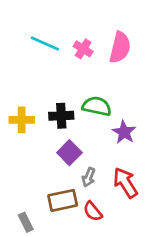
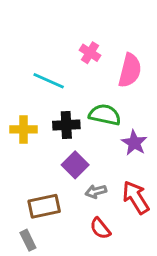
cyan line: (45, 43) -> (49, 81), moved
pink semicircle: (120, 47) -> (130, 70), moved
gray arrow: (89, 177) -> (96, 191), turned 54
brown rectangle: (63, 200) -> (44, 206), moved

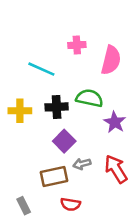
pink cross: (90, 53) -> (77, 45), turned -36
brown rectangle: (44, 206) -> (54, 177), moved
red semicircle: (100, 228) -> (70, 204), moved, turned -42

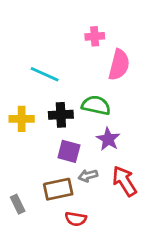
pink cross: (77, 45) -> (95, 36), moved
purple star: (115, 122) -> (108, 139), moved
purple square: (64, 141) -> (69, 151), turned -30
gray rectangle: (24, 206) -> (18, 204), moved

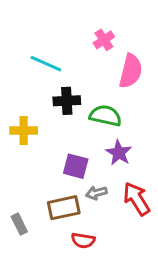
pink cross: (95, 36) -> (104, 40), turned -30
cyan line: (45, 74) -> (46, 64), moved
black cross: (61, 115) -> (67, 101), moved

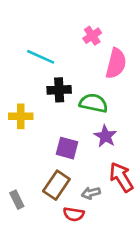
gray arrow: (96, 193) -> (91, 193), moved
brown rectangle: (64, 208) -> (56, 185), turned -44

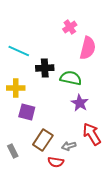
cyan line: (41, 57) -> (19, 51), moved
purple square: (67, 148) -> (27, 112), moved

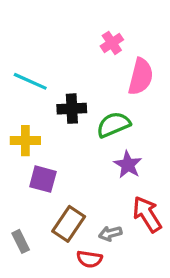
green semicircle: (71, 78) -> (113, 125), turned -35

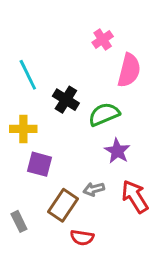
cyan line: (30, 81) -> (28, 75), turned 40
black cross: (72, 109) -> (66, 100), turned 35
gray arrow: (110, 233) -> (94, 189), moved

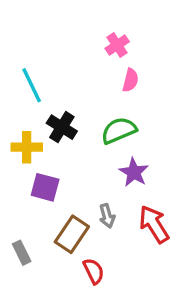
pink semicircle: (129, 70) -> (130, 80), moved, size x0.6
black cross: (66, 100) -> (62, 127), moved
gray arrow: (94, 189) -> (107, 216), turned -90
red semicircle: (82, 238) -> (94, 271), turned -125

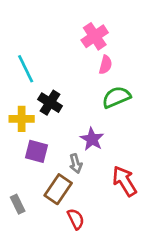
pink cross: (117, 45) -> (95, 36), size x1.4
green semicircle: (119, 130) -> (116, 97), moved
purple star: (134, 172) -> (92, 139), moved
gray arrow: (107, 216) -> (76, 164), moved

